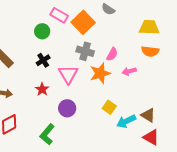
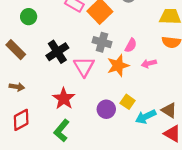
green circle: (42, 31) -> (29, 17), moved
black cross: (43, 60) -> (57, 52), size x1.5
red star: (42, 89) -> (64, 99), moved, size x1.5
purple circle: (67, 108) -> (106, 109), moved

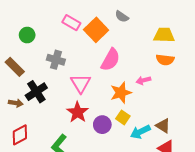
gray cross: (102, 42) -> (56, 60), moved
pink semicircle: (131, 45) -> (111, 60), moved, size x1.6
black cross: (57, 52) -> (36, 92), moved
orange star: (118, 66) -> (121, 93), moved
red star: (64, 99) -> (78, 112), moved

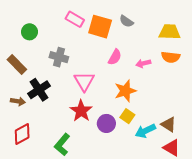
gray semicircle: (122, 16) -> (126, 21), moved
orange square: (96, 30) -> (100, 27), turned -30
pink semicircle: (111, 60) -> (115, 57), size x0.7
pink arrow: (143, 80) -> (143, 63), moved

